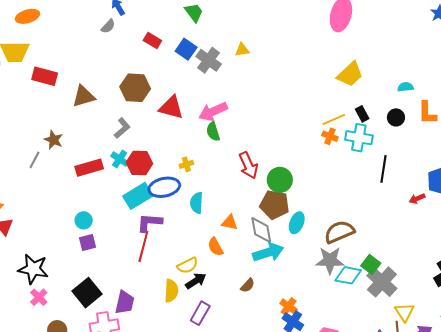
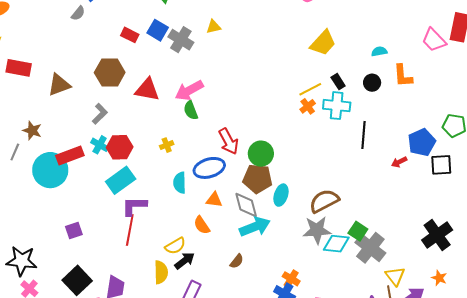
red rectangle: (152, 40) -> (130, 35), moved
orange cross: (330, 136) -> (308, 106), turned 35
blue ellipse: (164, 187) -> (209, 168), moved
cyan circle: (84, 220) -> (50, 170), moved, size x2.0
orange cross: (289, 306) -> (291, 279), moved

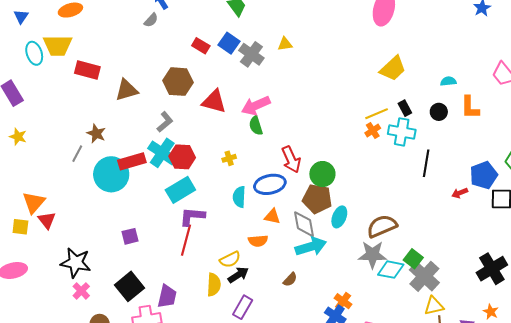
cyan cross: (100, 145) -> (162, 153), size x1.6
orange semicircle: (202, 225) -> (258, 241), turned -66
yellow triangle: (395, 276) -> (434, 306), moved, turned 50

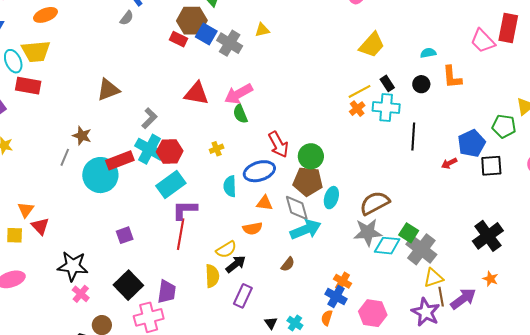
red rectangle: (87, 70) -> (28, 86), moved
brown hexagon: (178, 82) -> (192, 21), moved
orange triangle: (34, 202) -> (26, 210), size x0.7

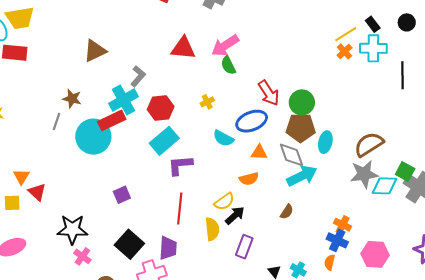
cyan cross: (149, 149) -> (124, 100), moved, turned 36
cyan semicircle: (230, 186) -> (223, 138), turned -55
red line: (181, 234) -> (180, 208), moved

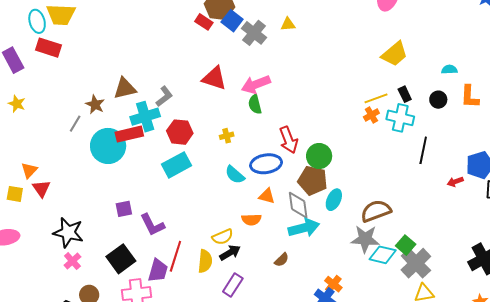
brown triangle: (95, 51) -> (125, 88), moved
purple L-shape: (180, 165) -> (152, 225), moved, turned -124
red line: (180, 208) -> (175, 256), moved

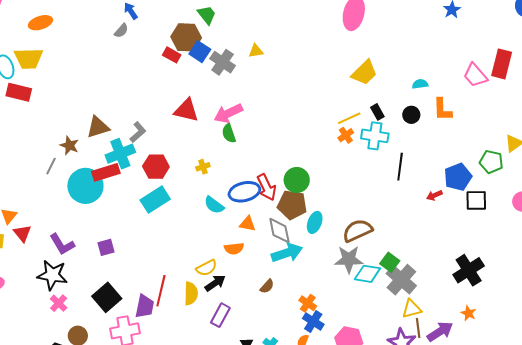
red arrow: (289, 140) -> (267, 187), moved
purple L-shape: (152, 225) -> (62, 244), moved
orange cross: (333, 284) -> (308, 303), moved

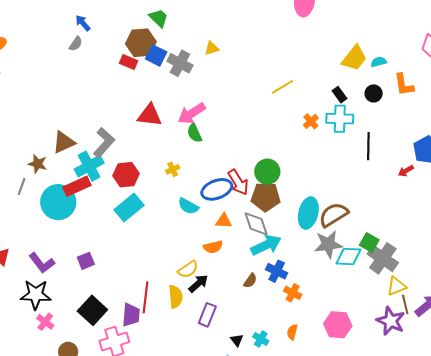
yellow trapezoid: (364, 73) -> (354, 58), moved
yellow line: (349, 118) -> (283, 87), moved
gray L-shape: (138, 132) -> (104, 143), size x1.4
cyan ellipse: (315, 222) -> (308, 213), moved, size x1.4
blue cross: (313, 321) -> (277, 271), moved

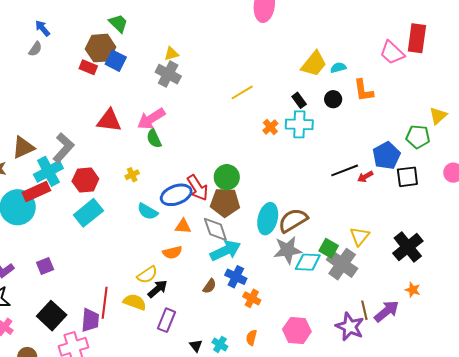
gray cross: (180, 63) -> (168, 74), moved
black line: (368, 146) -> (345, 170), moved, turned 68
yellow triangle: (396, 286) -> (360, 236), moved, turned -30
yellow semicircle: (175, 297) -> (135, 302), turned -65

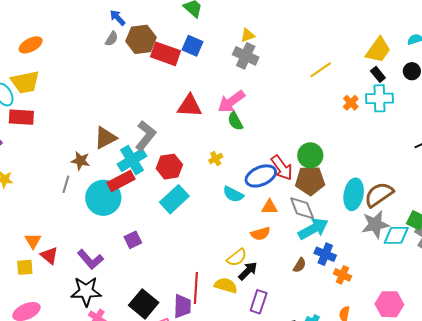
brown hexagon: (101, 48) -> (141, 39), moved
yellow trapezoid: (314, 64) -> (378, 50), moved
red rectangle: (88, 67) -> (165, 54), size x1.6
purple square: (45, 266) -> (133, 240), moved

